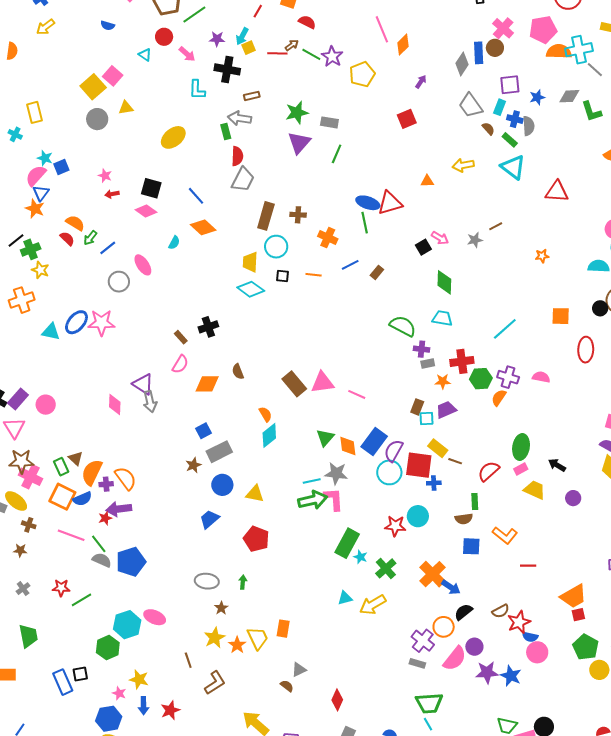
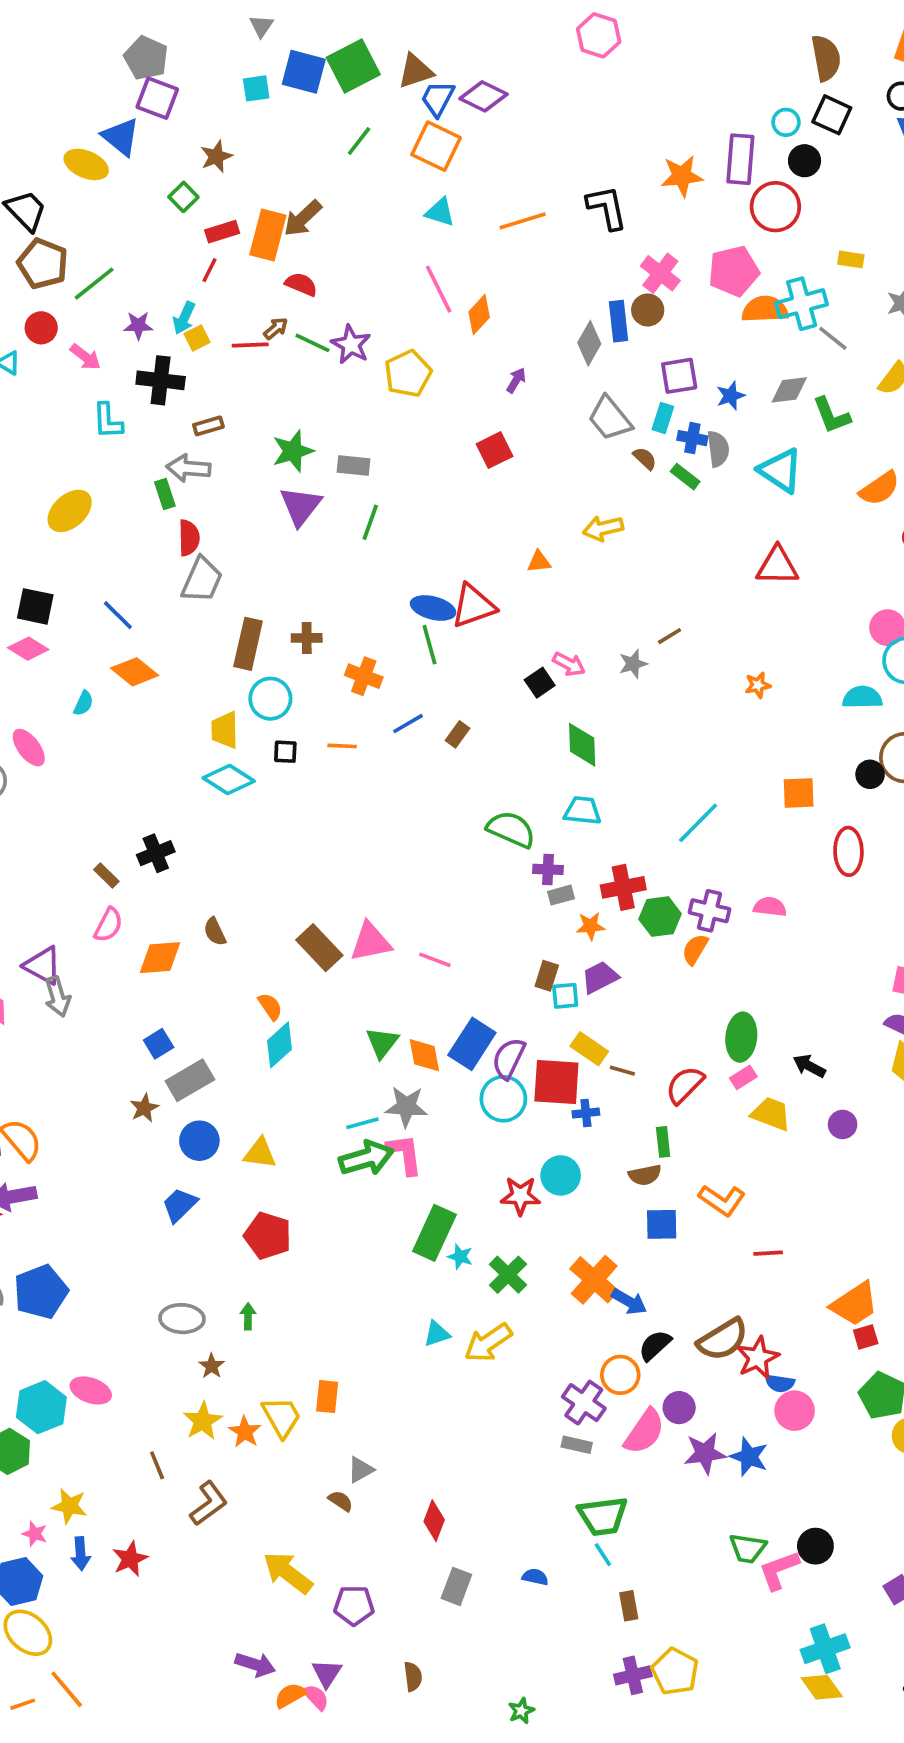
cyan triangle: (513, 167) -> (780, 471), moved
brown semicircle: (501, 611) -> (723, 1340), size x1.6

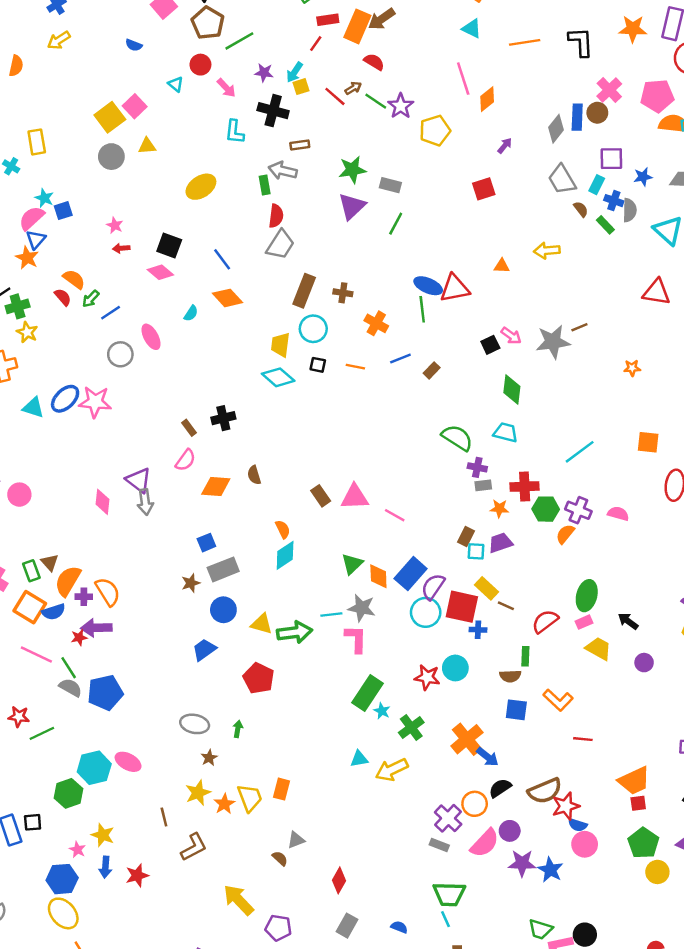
red line: (250, 345) -> (335, 96), turned 35
gray star: (633, 664) -> (553, 342), size x1.8
brown rectangle: (319, 948) -> (321, 496), size x0.7
green arrow: (366, 1158) -> (295, 632), moved

